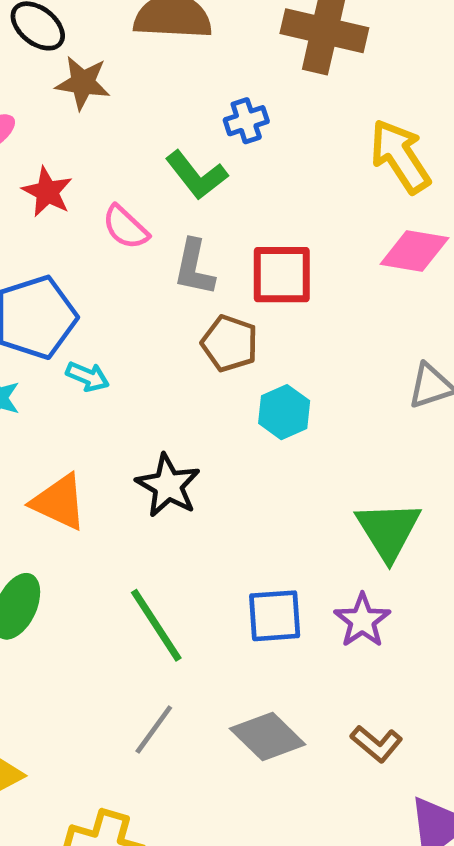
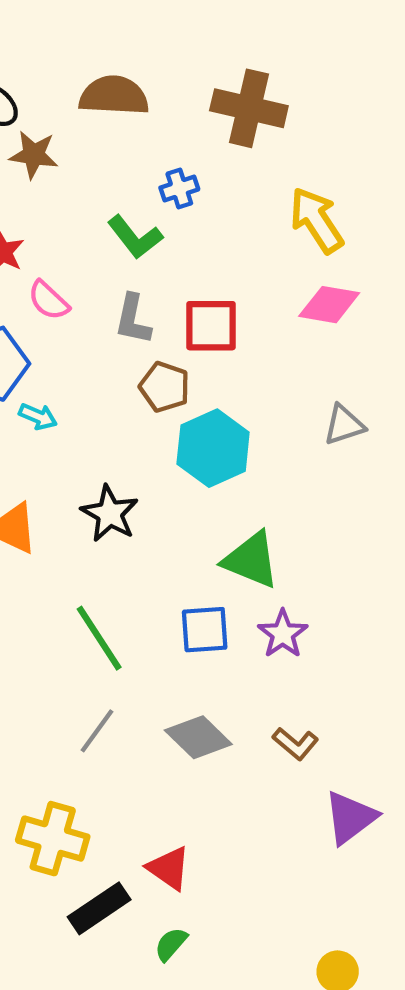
pink semicircle: (125, 227) -> (48, 300), moved
cyan hexagon: (284, 412) -> (213, 448), size x1.6
green triangle: (388, 530) -> (251, 560), moved, turned -36

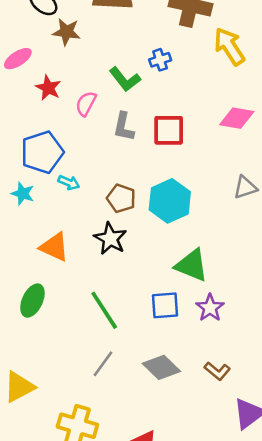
blue cross: (179, 189) -> (160, 60), moved
yellow arrow: (317, 220) -> (229, 46), moved
pink semicircle: (48, 300) -> (86, 104), moved, turned 75
brown pentagon: (165, 387) -> (121, 198), moved

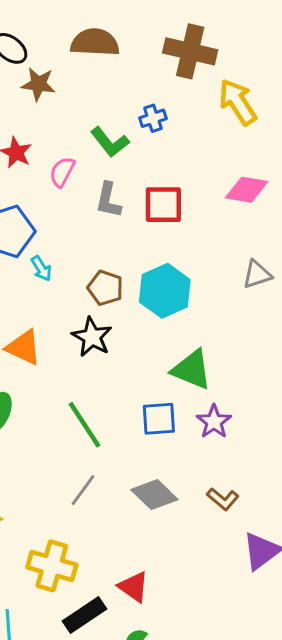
cyan arrow: (69, 183) -> (41, 269), turned 35

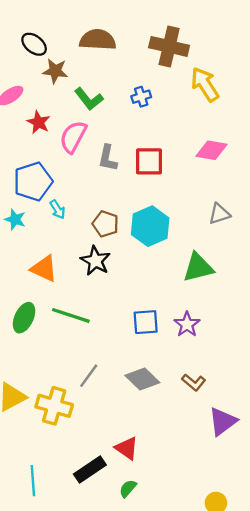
green L-shape: (110, 142) -> (89, 99), moved
pink semicircle: (62, 172) -> (73, 137), size x1.4
green triangle: (192, 370) -> (198, 267), moved, turned -36
green line: (85, 425) -> (71, 315), moved, turned -39
yellow cross: (52, 566) -> (54, 406), moved

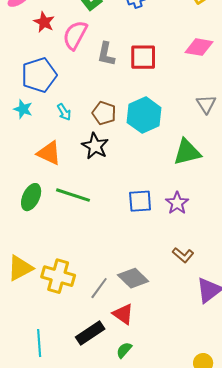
cyan arrow: (57, 209) -> (64, 112), moved
gray triangle: (219, 214) -> (206, 104), turned -45
gray line: (89, 376) -> (99, 288), moved
gray diamond: (142, 379) -> (133, 278), moved

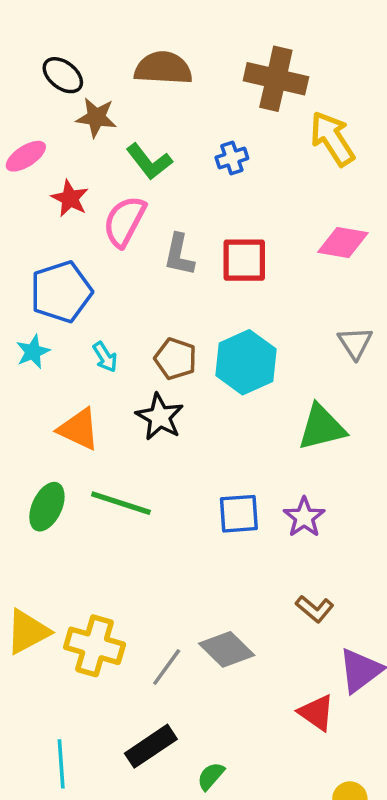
cyan star: (23, 109) -> (33, 352), turned 30
red triangle: (123, 314) -> (316, 713), moved

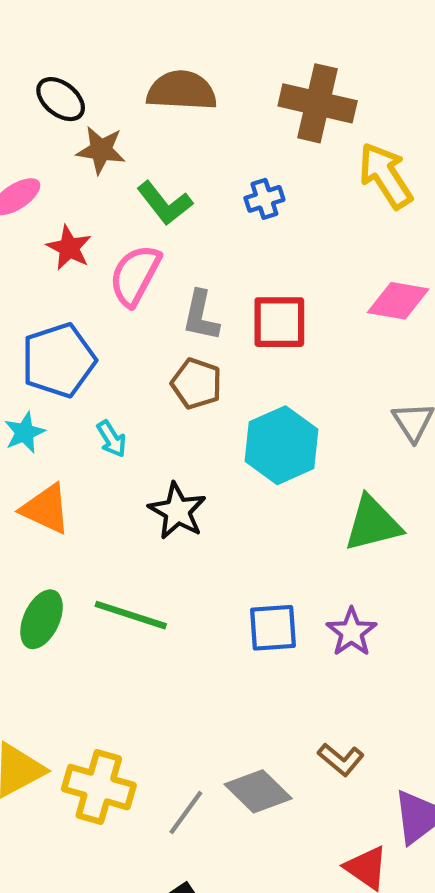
brown pentagon: (176, 359) -> (197, 384), moved
orange triangle: (79, 429) -> (46, 509), moved
brown L-shape: (315, 609) -> (341, 759), moved

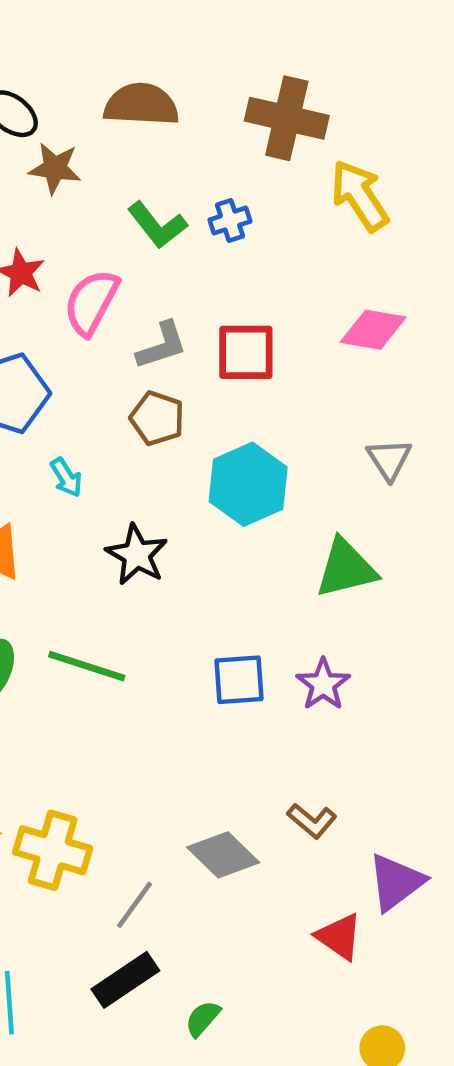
green L-shape: (165, 203) -> (157, 225), moved
gray L-shape: (201, 316) -> (162, 346), turned -120
gray line: (186, 812) -> (134, 905), moved

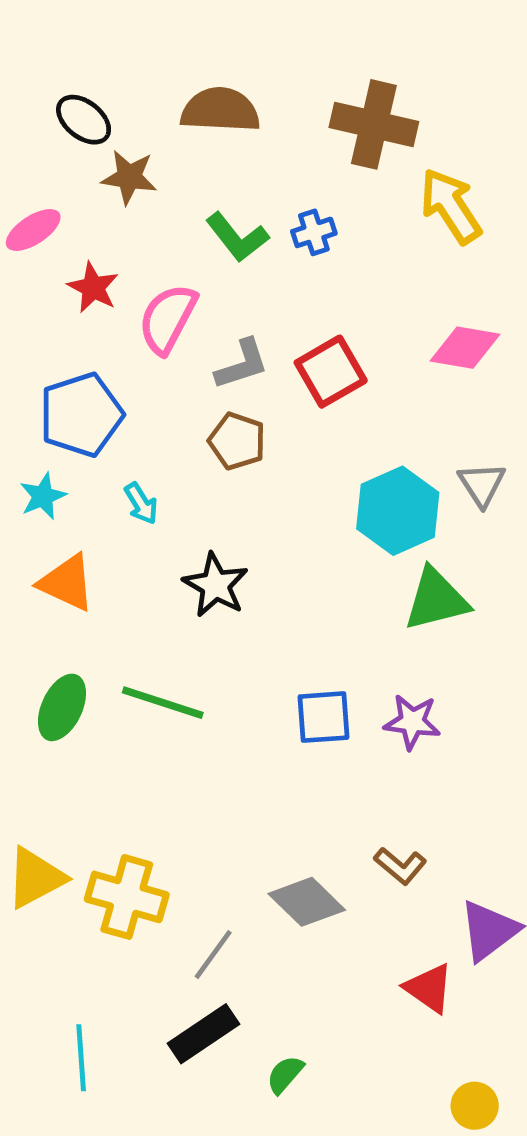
red square: (246, 352) -> (331, 372), turned -30
cyan hexagon: (248, 484) -> (398, 511), moved
purple star: (323, 684) -> (412, 722), turned -30

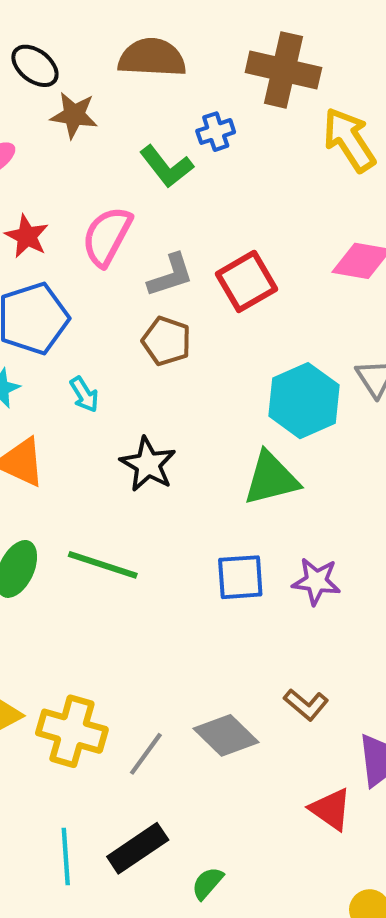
blue cross: (314, 232) -> (216, 132), moved
red star: (93, 288) -> (27, 236), moved
green triangle: (436, 599) -> (271, 479), moved
gray line: (213, 955) -> (146, 754), moved
cyan line: (81, 1058) -> (66, 856), moved

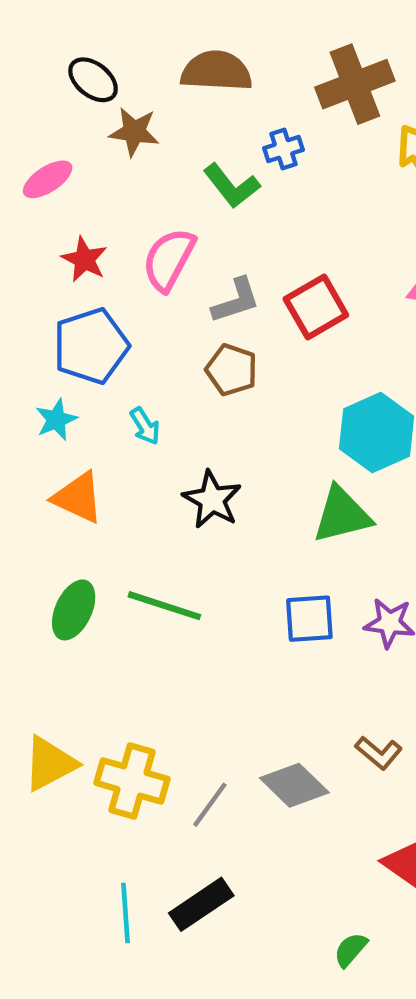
brown cross: (283, 70) -> (355, 84), turned -34
green semicircle: (207, 883) -> (351, 950), moved

